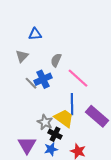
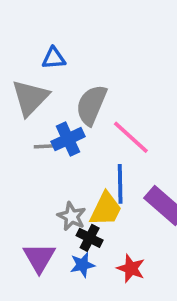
gray triangle: (22, 56) -> (30, 98), size x1.6
gray semicircle: (56, 60) -> (91, 105), size x1.6
gray line: (31, 83) -> (46, 146), turned -48
yellow trapezoid: (64, 118) -> (106, 209), turned 80

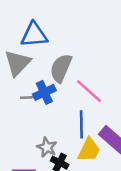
blue triangle: (54, 58) -> (34, 35), size x1.6
yellow trapezoid: (106, 209) -> (89, 150), moved

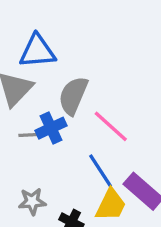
blue line: (81, 124) -> (100, 171), turned -32
gray star: (47, 147) -> (32, 201), moved, turned -30

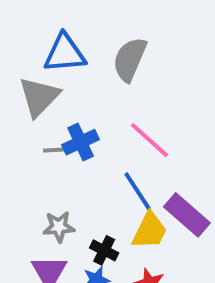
gray semicircle: (73, 96) -> (130, 59), moved

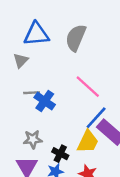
gray triangle: (39, 97) -> (21, 60), size x0.6
blue cross: (81, 142) -> (45, 101), moved, turned -30
blue line: (138, 191) -> (96, 118), moved, turned 75

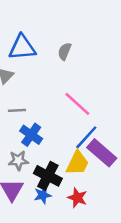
gray semicircle: (76, 38) -> (65, 51), size x0.6
blue cross: (45, 101) -> (31, 135), moved
black cross: (60, 154) -> (48, 176), size x1.5

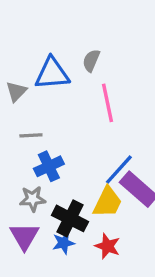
blue triangle: (22, 47) -> (52, 74), moved
pink line: (77, 104) -> (107, 103), moved, turned 36
blue cross: (31, 135) -> (49, 166), turned 30

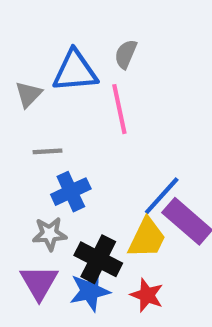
pink line: (107, 103) -> (119, 109), moved
blue star: (64, 243) -> (90, 291), size x1.4

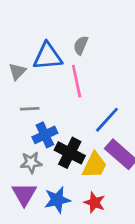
blue line: (162, 196) -> (107, 120), moved
black cross: (98, 259) -> (70, 153), moved

